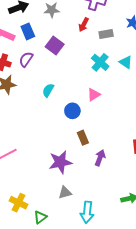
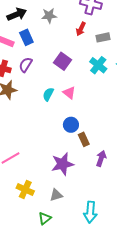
purple square: (55, 46) -> (63, 61), moved
pink triangle: (94, 95) -> (69, 93), moved, turned -48
blue circle: (72, 111) -> (71, 125), moved
gray triangle: (65, 193) -> (56, 195), moved
yellow cross: (19, 203) -> (25, 190), moved

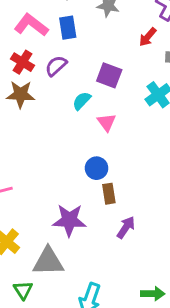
purple square: (63, 61) -> (109, 75), turned -30
cyan semicircle: (48, 94) -> (82, 101), moved
gray triangle: (56, 195) -> (48, 261), size x1.6
green triangle: (45, 218) -> (23, 290), turned -40

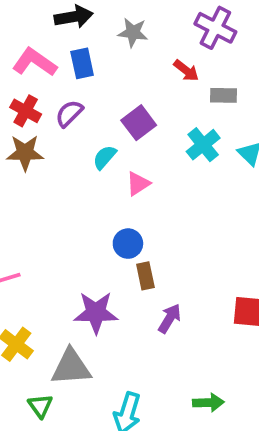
red arrow: (148, 37) -> (186, 70), turned -90
purple square: (109, 75) -> (139, 123), turned 35
pink triangle: (106, 122) -> (138, 184), turned 36

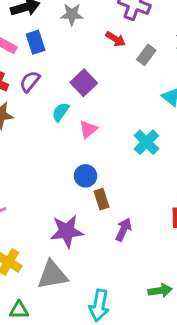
gray rectangle: (224, 95) -> (146, 55), turned -48
cyan cross: (203, 145) -> (146, 142), moved
green triangle: (40, 406) -> (19, 310), moved, turned -48

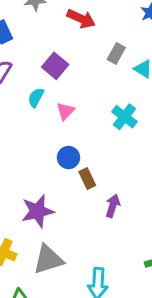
red arrow: (116, 39) -> (81, 19), size x1.4
gray rectangle: (146, 55) -> (116, 54), moved
purple star: (67, 231) -> (38, 211), moved

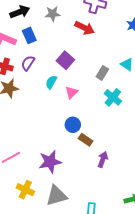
gray rectangle: (116, 54) -> (102, 73), moved
brown rectangle: (87, 178) -> (86, 140), turned -32

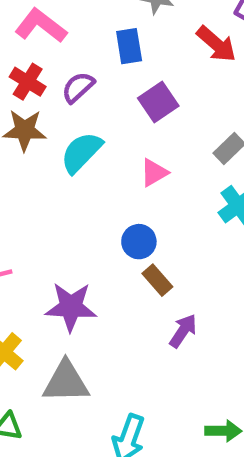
blue rectangle: (29, 35) -> (129, 46), moved
cyan semicircle: (51, 82) -> (81, 152), moved, size x1.5

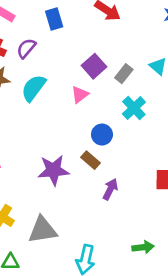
purple square: (158, 102) -> (94, 66), moved
blue circle: (139, 242) -> (102, 135), moved
purple star: (71, 307) -> (53, 170), moved

